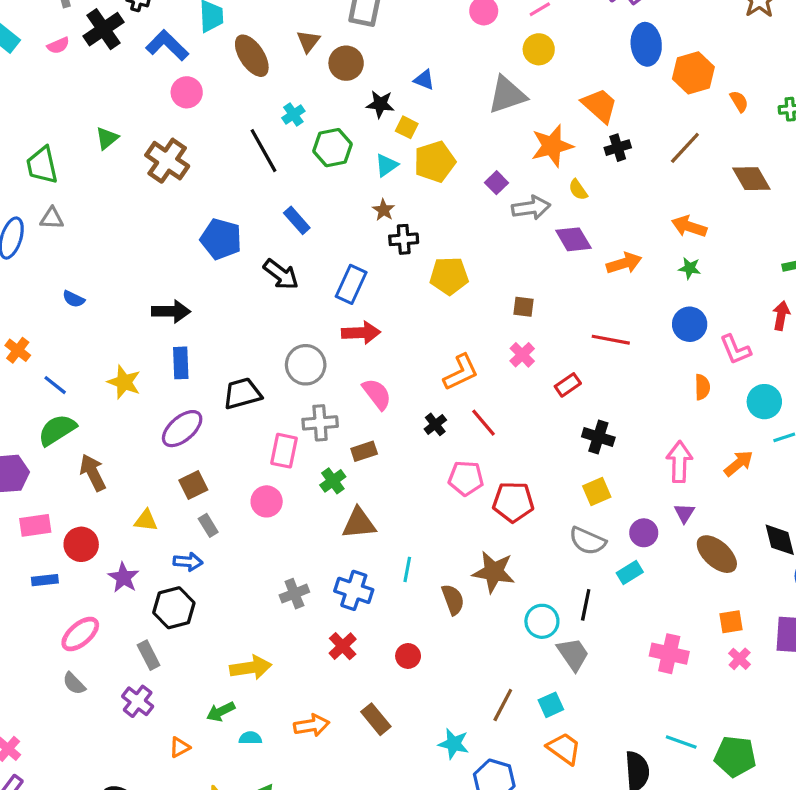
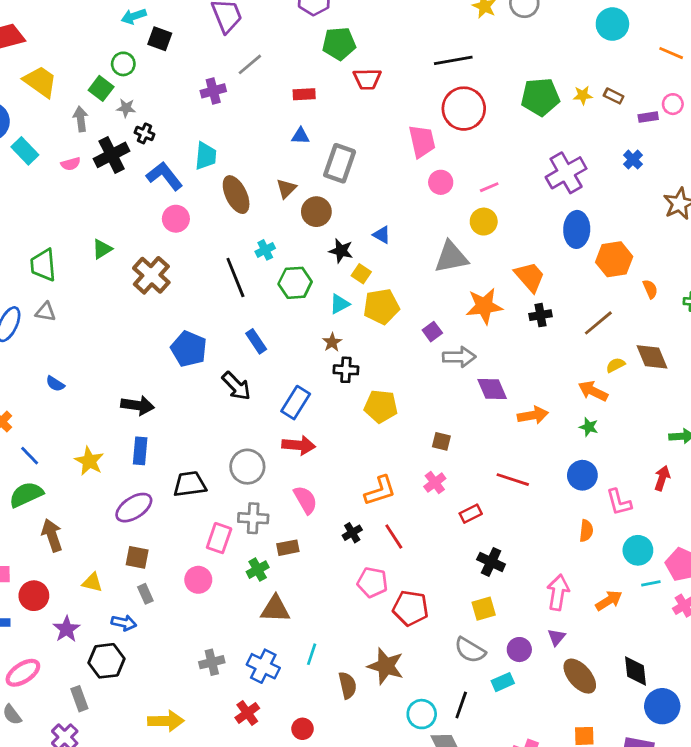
yellow semicircle: (578, 190) -> (616, 365), moved, turned 90
brown square: (193, 485) -> (137, 557), turned 30

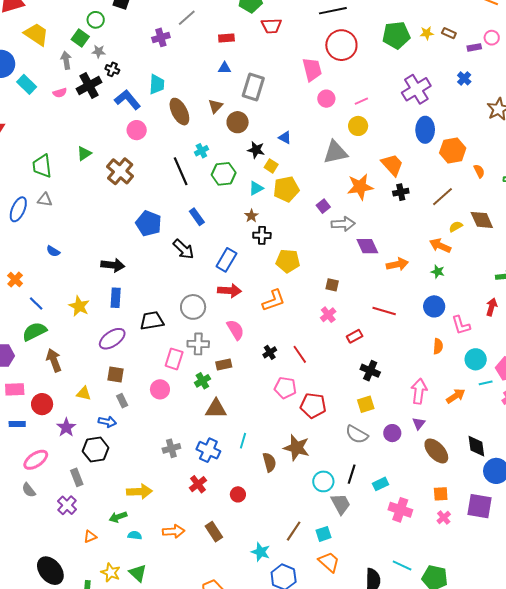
orange L-shape: (380, 491) -> (274, 300), moved
cyan rectangle: (503, 682) -> (381, 484), moved

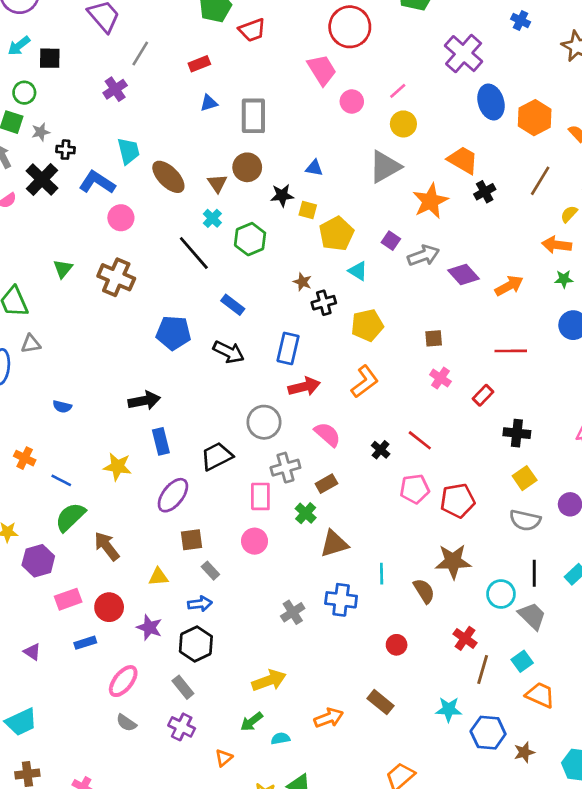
brown triangle: (215, 106) -> (217, 183), moved
cyan triangle: (256, 188) -> (358, 271), moved, turned -42
red cross: (198, 484) -> (465, 638), moved

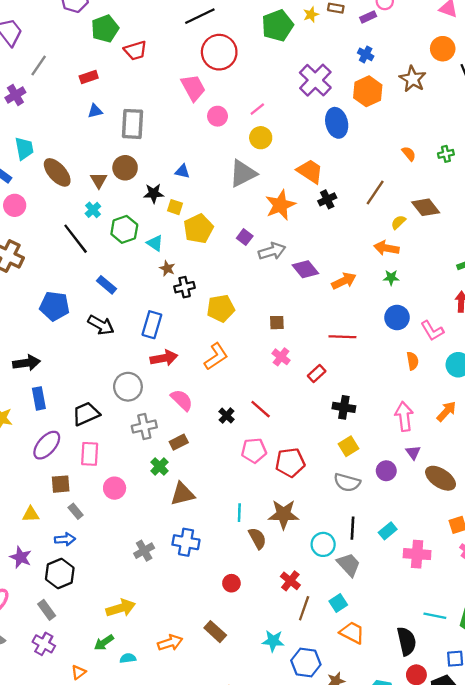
orange hexagon: (535, 118) -> (368, 91), moved
cyan triangle: (358, 271) -> (155, 243), moved
pink rectangle: (260, 496) -> (90, 454), moved
cyan line: (382, 574) -> (239, 513), moved

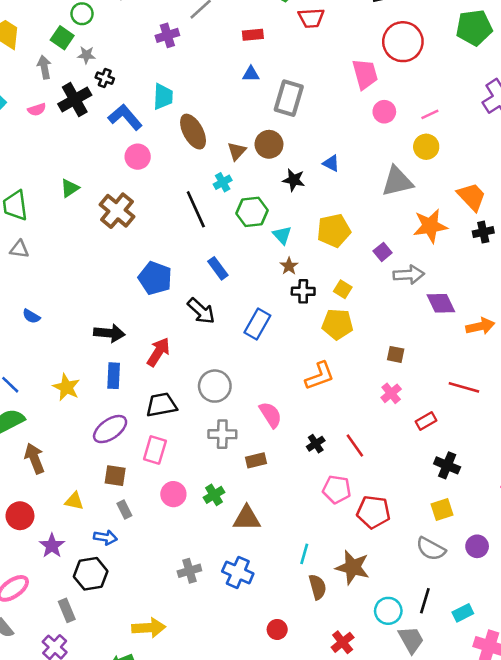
yellow square: (175, 207) -> (343, 289), moved
red arrow: (164, 358) -> (158, 352), moved, turned -60
green cross: (160, 466) -> (214, 495), moved

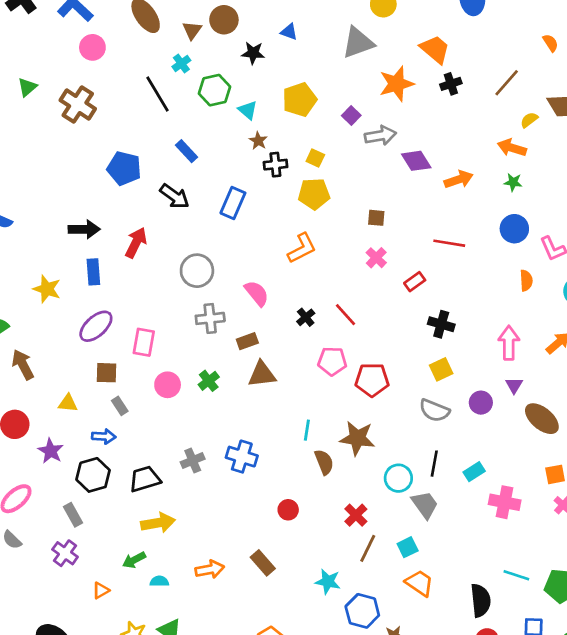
black trapezoid: (161, 405) -> (145, 479), moved
brown triangle: (247, 518) -> (262, 374), moved

